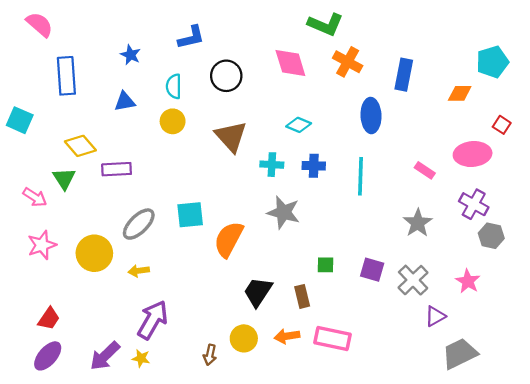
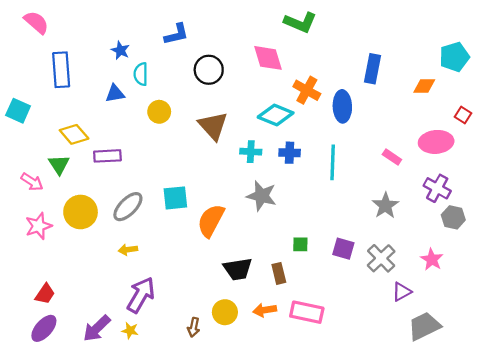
orange cross: (348, 62) -> (307, 90), moved
cyan semicircle: (174, 86) -> (141, 74), moved
cyan diamond: (299, 125) -> (276, 115), size x1.5
yellow circle: (94, 253) -> (81, 212), moved
black trapezoid: (258, 292) -> (238, 269), turned -132

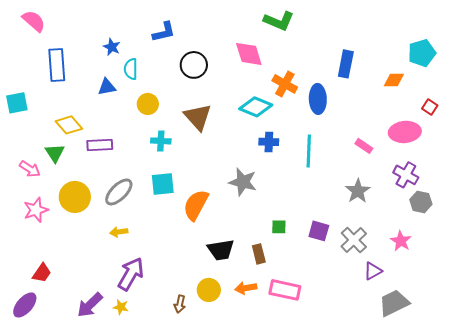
cyan square: (18, 111) -> (17, 103), turned -35
cyan cross: (251, 152) -> (161, 141), moved
purple ellipse: (44, 328) -> (25, 305), moved

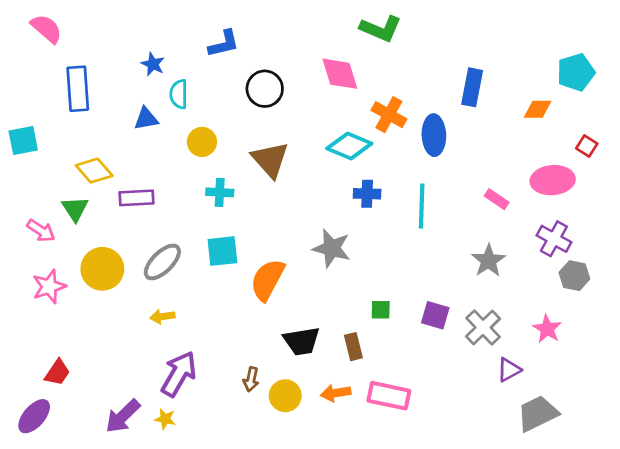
brown arrow: (180, 304) -> (251, 379), moved

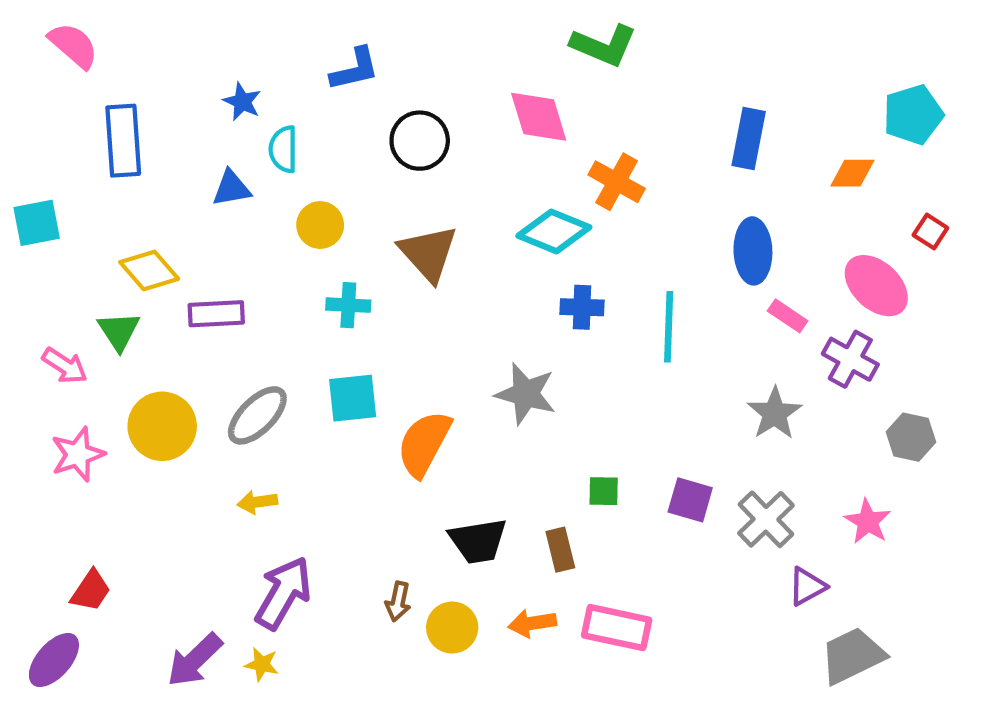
blue ellipse: (434, 135) -> (753, 251), moved
pink ellipse: (553, 180) -> (876, 286), turned 48
purple cross: (554, 239) -> (850, 359), moved

